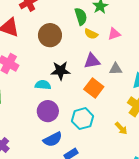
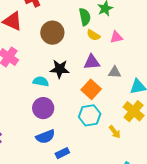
cyan hexagon: (83, 119) -> (90, 115), moved

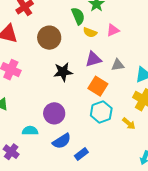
cyan semicircle: (41, 81) -> (30, 131), moved

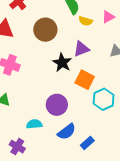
purple triangle: (93, 59) -> (81, 49), moved
black star: (63, 72) -> (62, 63), turned -30
orange square: (98, 86) -> (85, 80), moved

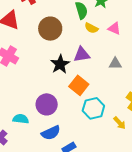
pink triangle: (108, 17) -> (114, 28), turned 40

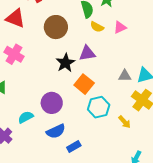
pink triangle: (114, 28) -> (120, 27), turned -48
gray triangle: (115, 64) -> (125, 76), moved
cyan semicircle: (21, 119) -> (26, 117), turned -35

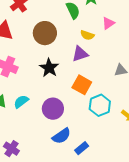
yellow semicircle: (97, 27) -> (87, 35), moved
black star: (65, 63) -> (49, 68), moved
cyan semicircle: (26, 117) -> (21, 102), moved

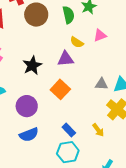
brown circle: (45, 33) -> (36, 15), moved
cyan hexagon: (100, 105) -> (68, 152), moved
blue rectangle: (82, 148) -> (69, 130), moved, turned 72

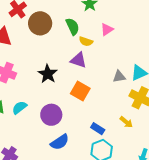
green semicircle: (68, 15) -> (73, 26), moved
purple triangle: (65, 59) -> (79, 60), turned 36

